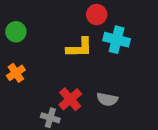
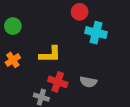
yellow L-shape: (79, 48) -> (50, 54), moved
red cross: (70, 99) -> (58, 82), turned -30

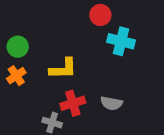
green circle: (13, 26) -> (18, 47), moved
red cross: (58, 82) -> (73, 103), turned -36

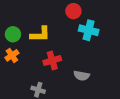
yellow L-shape: (63, 69) -> (40, 34), moved
red cross: (73, 103) -> (52, 60), moved

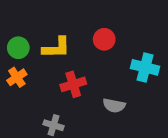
red circle: (73, 11) -> (104, 39), moved
cyan cross: (89, 30) -> (145, 67), moved

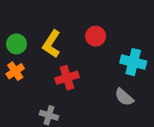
yellow L-shape: (56, 48) -> (52, 44), turned 124
gray semicircle: (114, 105) -> (124, 97), moved, turned 30

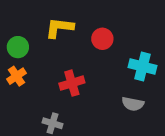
yellow L-shape: (52, 44) -> (59, 28), moved, turned 64
gray semicircle: (124, 97) -> (133, 104), turned -30

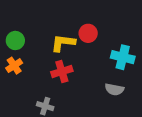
yellow L-shape: (59, 28) -> (63, 43), moved

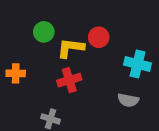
green circle: (15, 40) -> (44, 32), moved
orange cross: (14, 66) -> (16, 73), turned 35

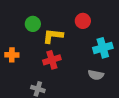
red circle: (99, 37) -> (83, 21), moved
cyan cross: (138, 64) -> (103, 48), turned -30

